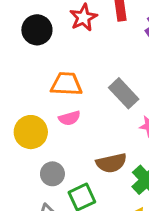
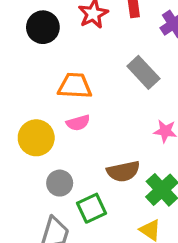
gray rectangle: (124, 93) -> (143, 72), moved

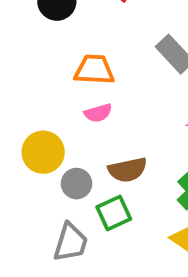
yellow circle: (36, 138) -> (43, 152), moved
brown semicircle: (123, 171) -> (128, 170), moved

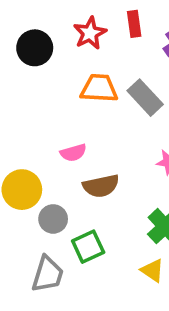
orange trapezoid: (94, 70) -> (99, 88), moved
brown semicircle: (128, 170) -> (101, 186), moved

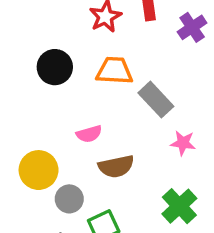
black circle: (35, 48) -> (55, 67), moved
gray rectangle: (145, 98) -> (156, 100), moved

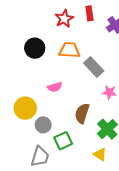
brown semicircle: (116, 166) -> (82, 113), moved, turned 120

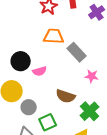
black circle: (35, 48) -> (21, 61), moved
brown semicircle: (82, 113) -> (66, 96), turned -90

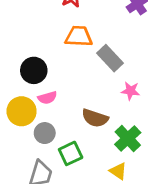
pink semicircle: (40, 71) -> (47, 98), moved

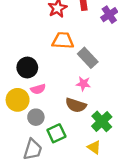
pink star: (130, 91) -> (83, 84), moved

